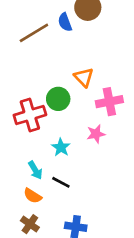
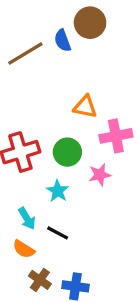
orange triangle: (84, 77) -> (85, 107), turned -35
green circle: (58, 99) -> (67, 152), moved
brown cross: (30, 224) -> (40, 280), moved

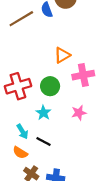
orange triangle: (85, 107) -> (62, 55), turned -42
pink star: (100, 175) -> (79, 113), moved

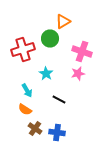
pink cross: (83, 75) -> (82, 52), moved, turned 30
green circle: (50, 86) -> (50, 38), moved
black line: (43, 142) -> (59, 100), moved

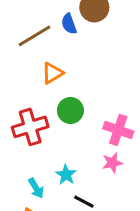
orange triangle: (63, 22) -> (53, 73), moved
cyan star: (46, 74) -> (66, 175), moved

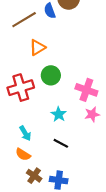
pink star: (112, 163) -> (92, 114), moved
cyan star: (66, 175) -> (59, 114), moved

